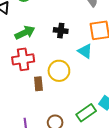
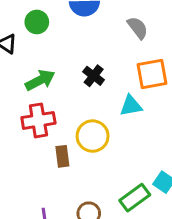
black cross: (61, 31) -> (94, 76), turned 32
cyan triangle: (85, 51) -> (131, 106), turned -42

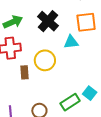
black cross: (94, 76) -> (48, 21), size x1.5

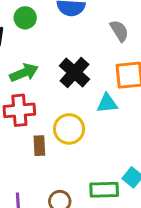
green rectangle: (70, 102) -> (104, 190), turned 30

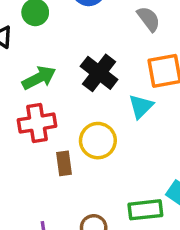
cyan triangle: (107, 103) -> (141, 106), turned -35

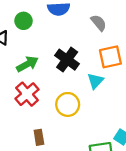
red cross: (37, 123) -> (27, 94), turned -30
brown rectangle: (64, 163) -> (39, 137), moved

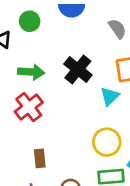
green arrow: (27, 64) -> (31, 72), turned 30
yellow circle: (68, 104) -> (107, 142), moved

